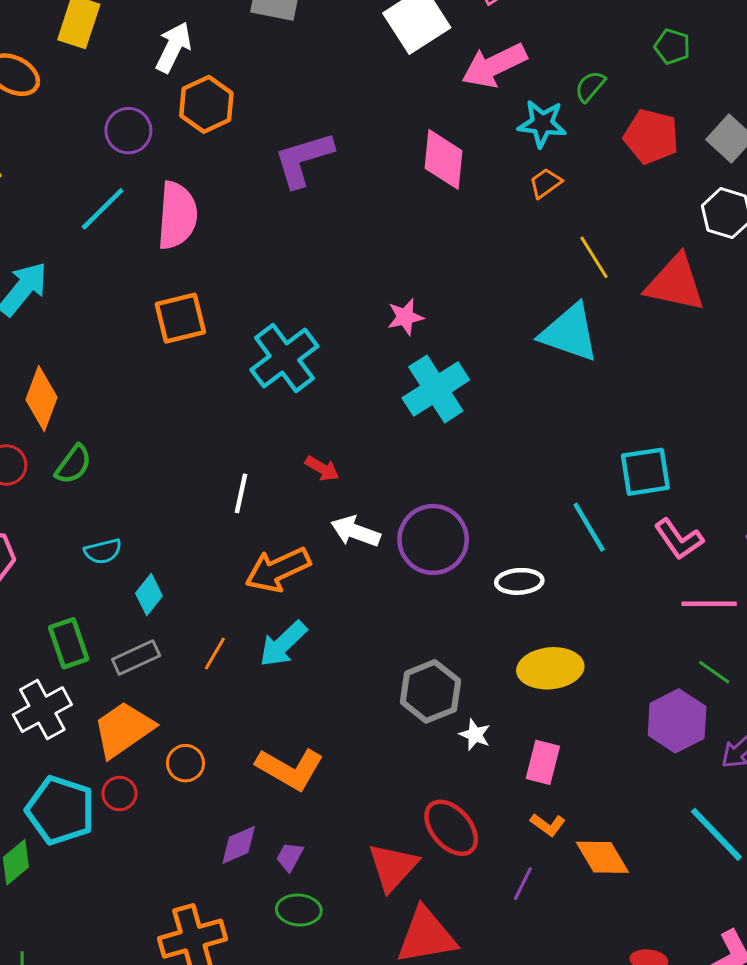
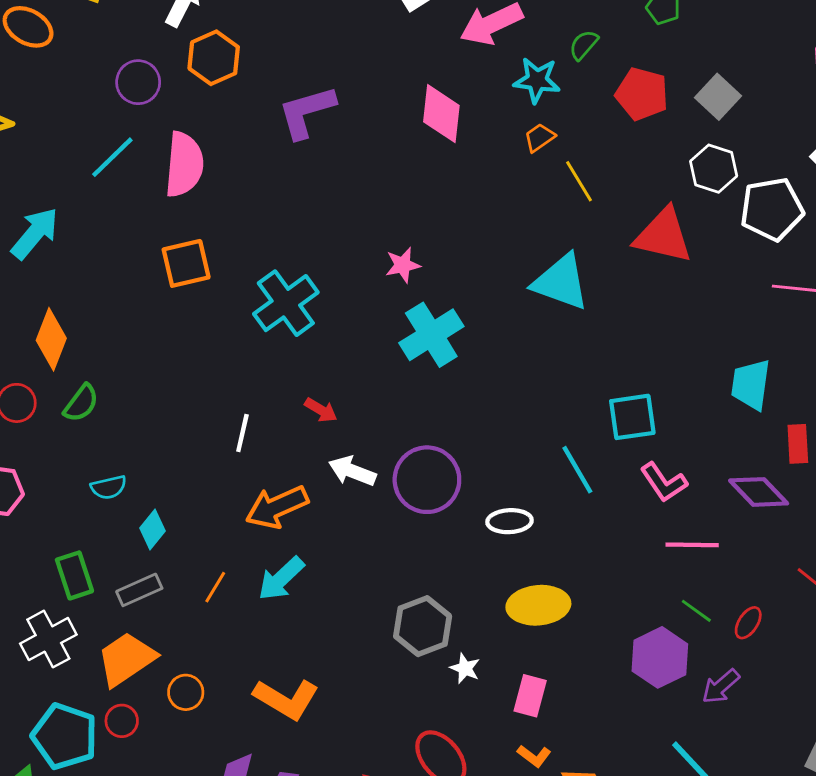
yellow line: (594, 257) -> (579, 181), moved

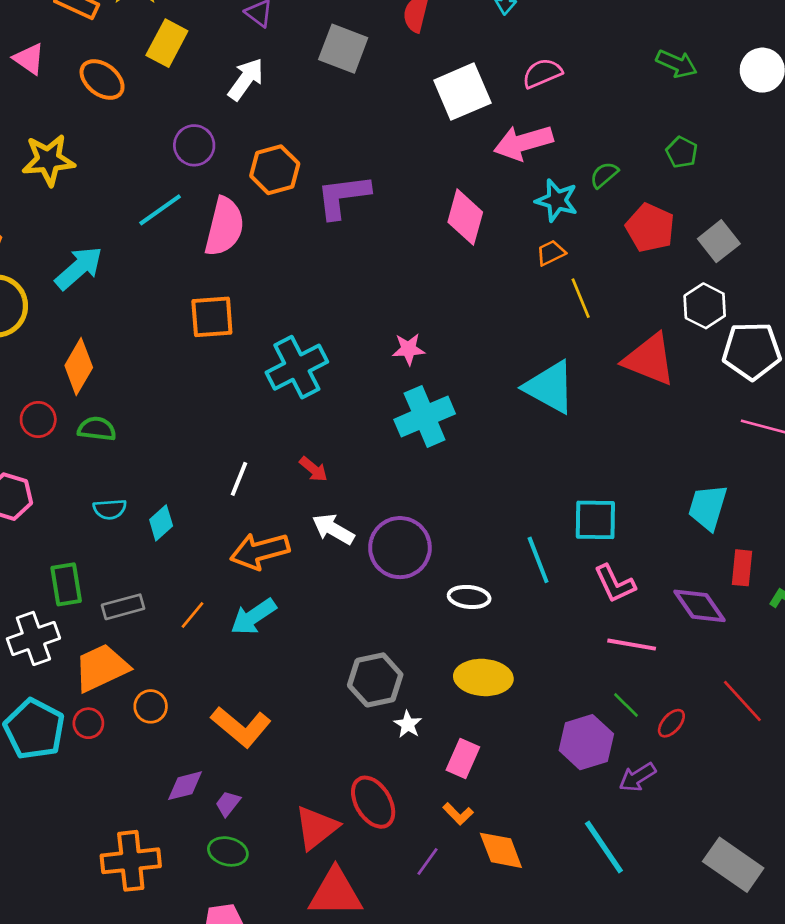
orange hexagon: (214, 58) -> (275, 170), moved
green semicircle: (81, 403) -> (97, 429), turned -129
cyan diamond: (152, 529) -> (161, 523), moved

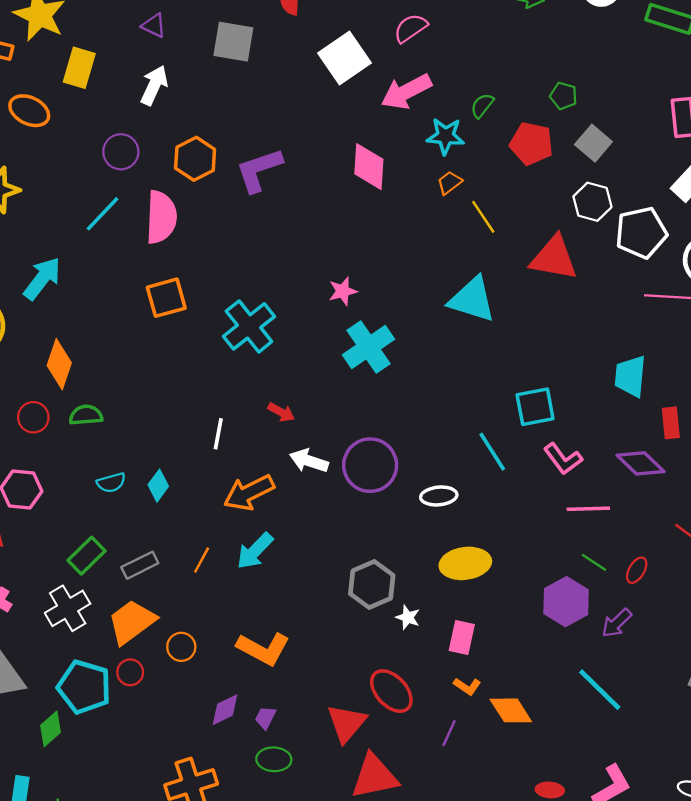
green pentagon: (682, 152) -> (564, 96), moved
green rectangle: (66, 584) -> (87, 556), turned 66

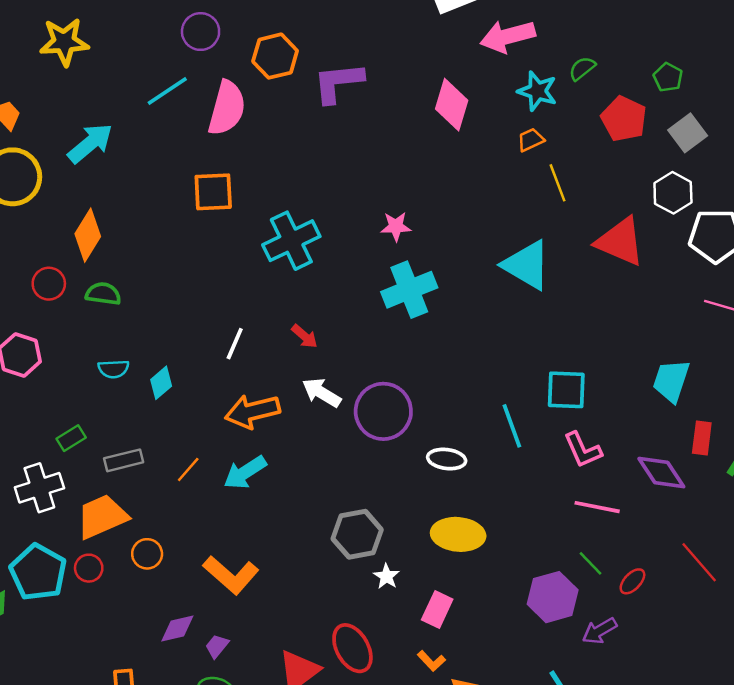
green rectangle: (87, 556) -> (71, 438), size x0.7

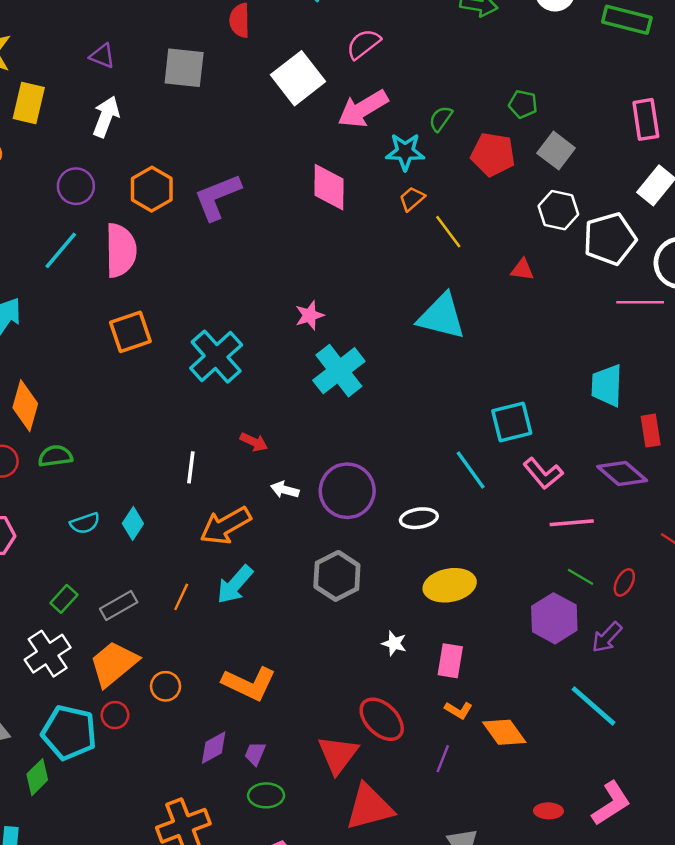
red triangle: (620, 242) -> (522, 270), size x0.5
white arrow: (322, 393) -> (285, 490), size x0.7
gray hexagon: (357, 534) -> (337, 576), moved

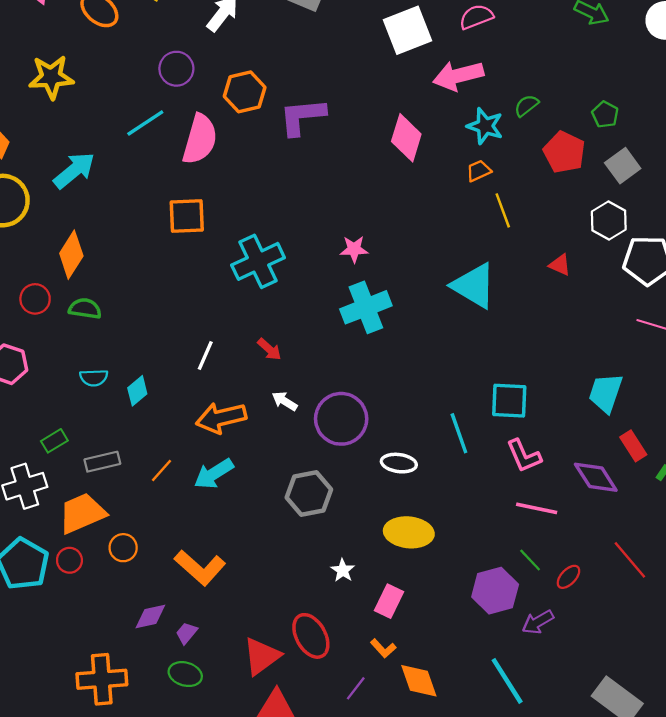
red rectangle: (651, 431) -> (633, 446), turned -40

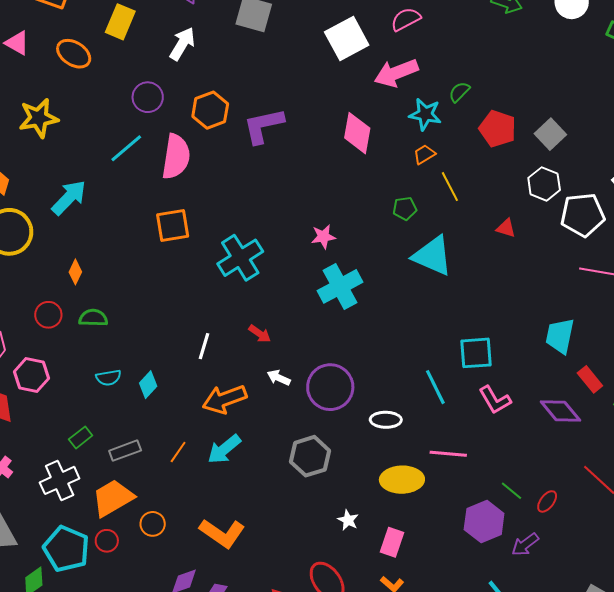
green pentagon: (605, 114) -> (405, 208), moved, turned -30
orange diamond: (71, 255) -> (75, 272), size x0.6
pink line: (537, 508) -> (448, 454), moved

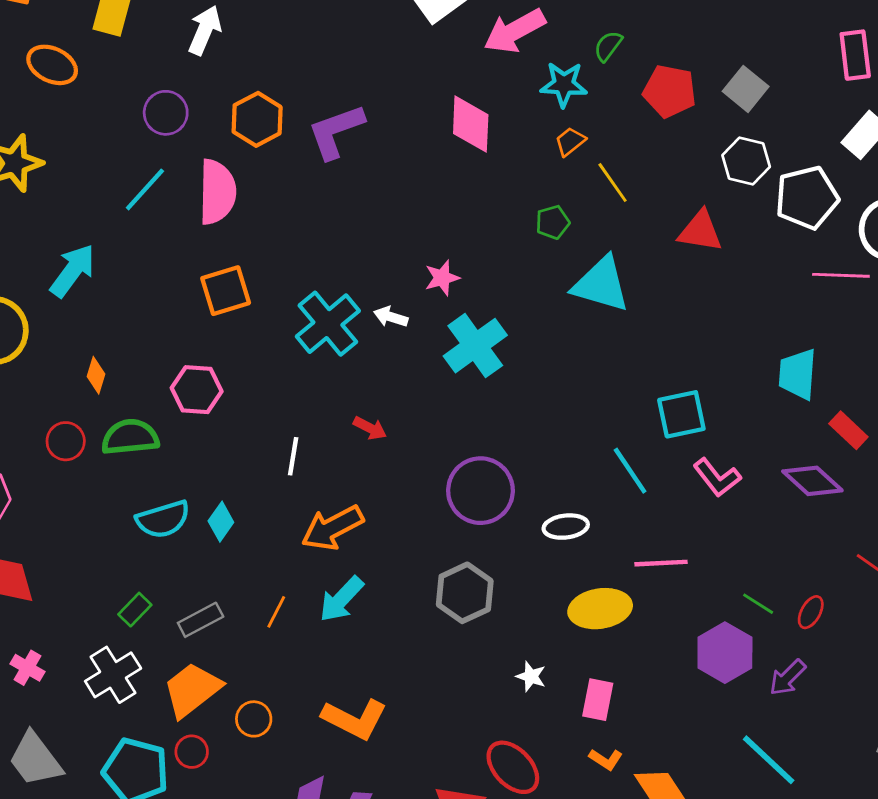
red triangle: (506, 228) -> (700, 231), size x1.6
green semicircle: (93, 318) -> (130, 437), size x1.4
pink hexagon: (31, 375) -> (197, 390), moved
cyan semicircle: (108, 378) -> (163, 519), size x1.5
white arrow: (279, 378) -> (391, 317), moved

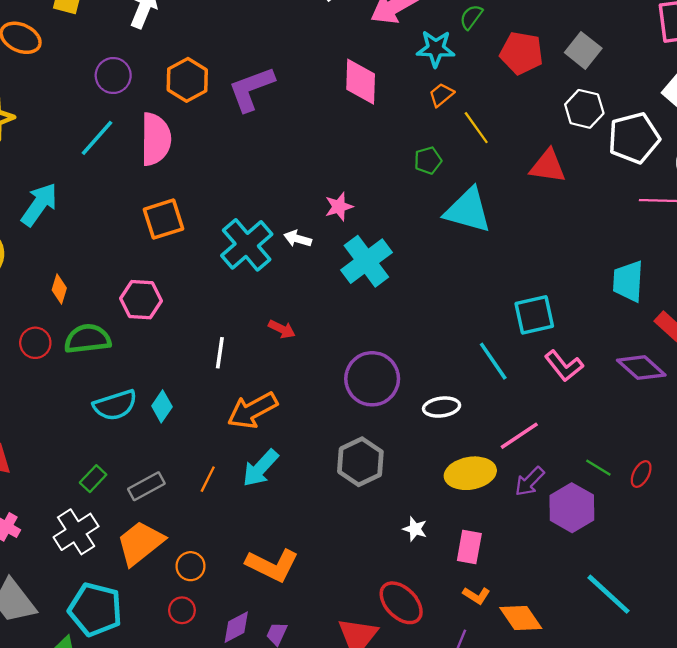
pink line: (661, 563) -> (519, 436), turned -30
purple arrow: (788, 678) -> (530, 481), moved
red circle: (192, 752) -> (182, 610), moved

